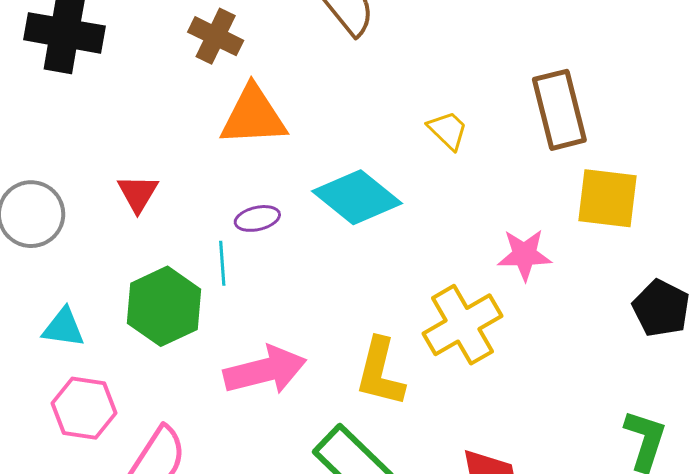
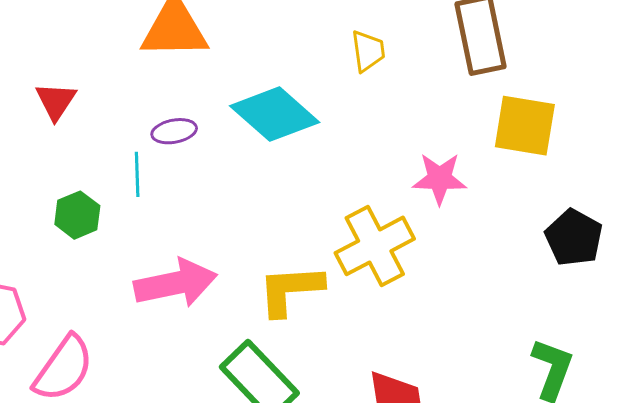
yellow trapezoid: (448, 130) -> (368, 51), turned 36
green hexagon: (164, 306) -> (77, 215), size x0.6
yellow L-shape: (380, 372) -> (290, 290), turned 70

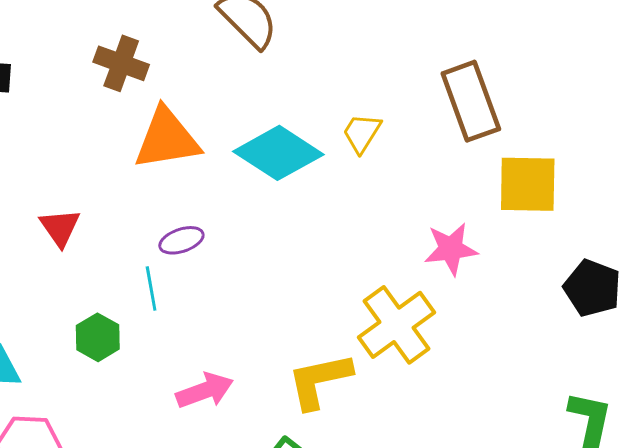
yellow trapezoid: (368, 51) -> (362, 133), turned -132
cyan diamond: (275, 114) -> (278, 153), moved
pink arrow: (175, 283) -> (205, 391), size x0.7

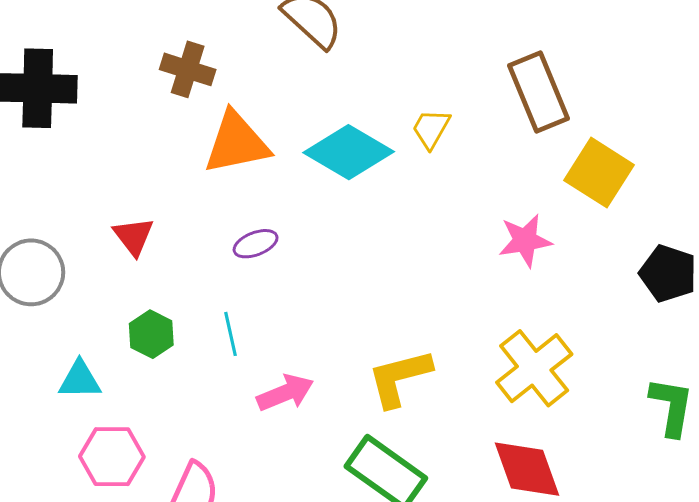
yellow square: (528, 184) -> (599, 173), turned 34
cyan line: (151, 288) -> (231, 334), moved
yellow cross: (397, 325) -> (534, 368), moved
green hexagon: (98, 337) -> (151, 334), moved

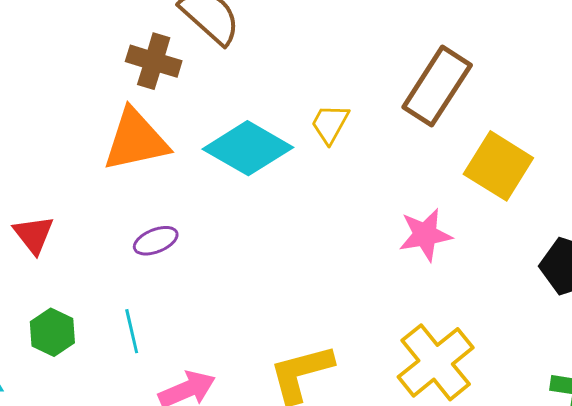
brown cross: (188, 69) -> (154, 61), moved
brown rectangle: (538, 92) -> (437, 86), turned 56

